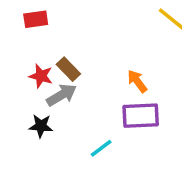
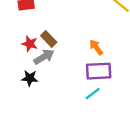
cyan line: (101, 148) -> (93, 94), moved

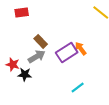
red star: (30, 44) -> (13, 64), moved
purple rectangle: (99, 71) -> (67, 52), moved, turned -30

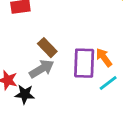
purple rectangle: (67, 52) -> (84, 63), turned -55
cyan line: (78, 87) -> (108, 83), moved

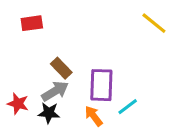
orange arrow: (104, 57) -> (94, 116), moved
black star: (25, 94) -> (49, 113), moved

